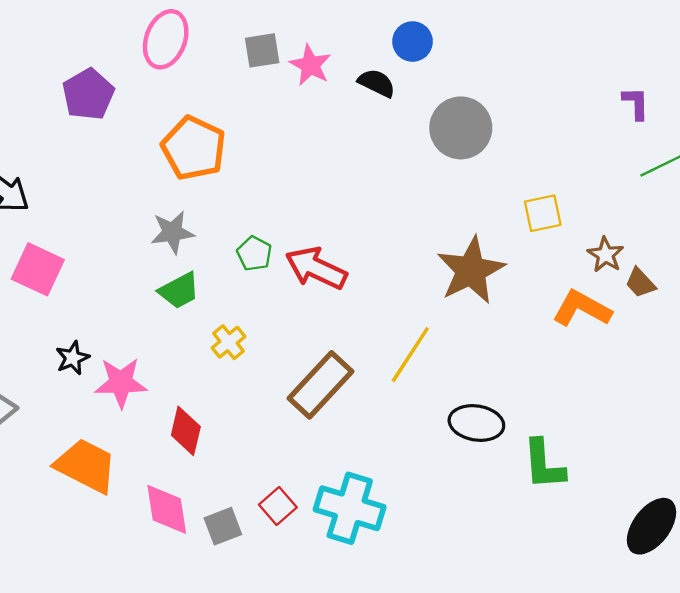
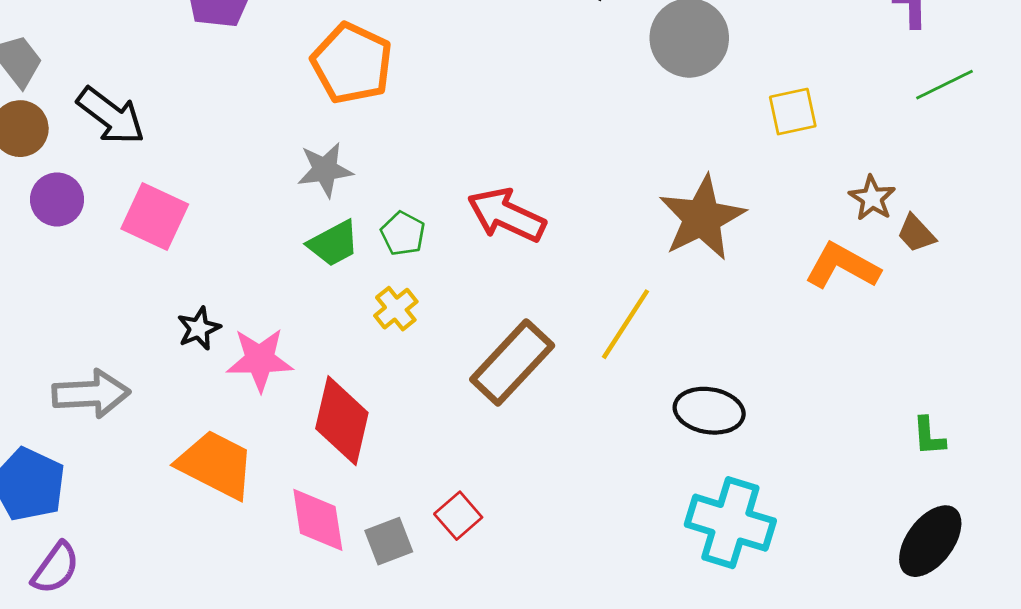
yellow square: (543, 213) -> (793, 112), moved
green pentagon: (254, 254) -> (403, 233), moved
red diamond: (186, 431) -> (342, 421), size x1.4
green L-shape: (544, 465) -> (929, 436), moved, size x0.6
cyan cross: (350, 508) -> (730, 523), moved

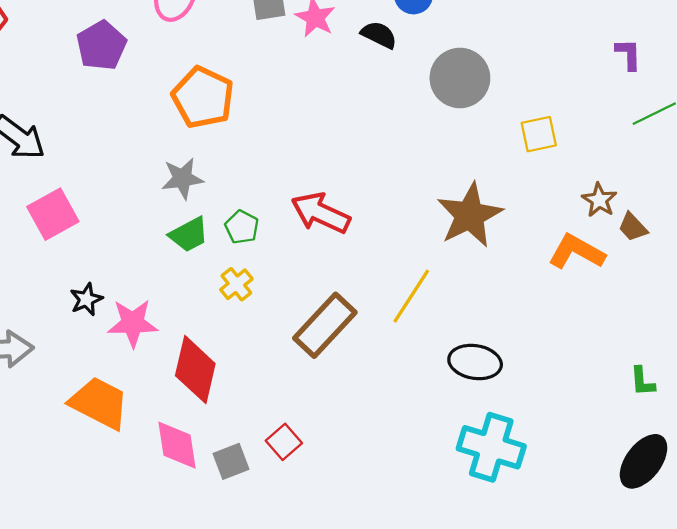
pink square: (155, 216) -> (53, 214), turned 36

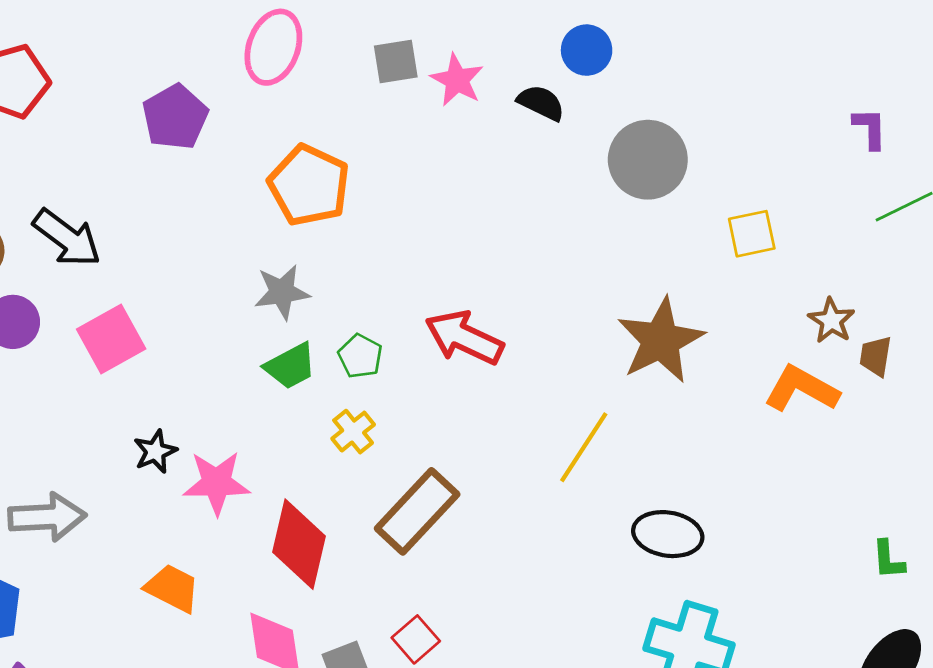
brown trapezoid: (633, 227) -> (876, 356), turned 52
brown rectangle: (325, 325) -> (417, 511), moved
orange trapezoid: (99, 403) -> (172, 588), size x0.7

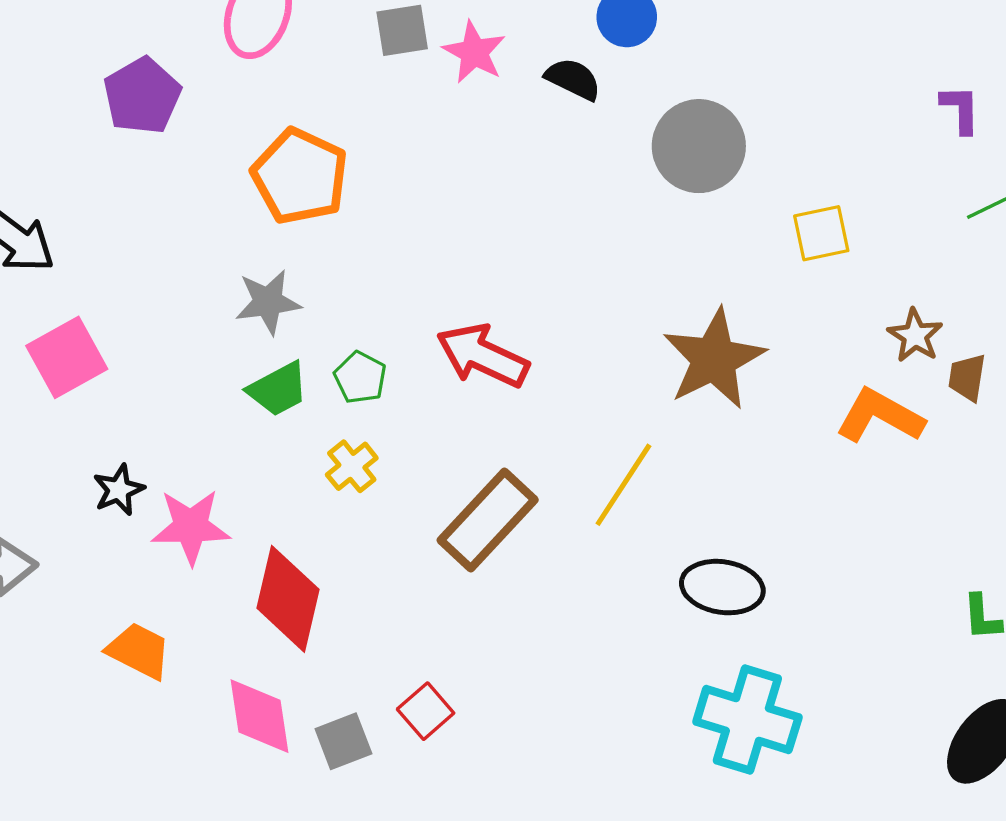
brown rectangle: (417, 511) -> (488, 520), moved

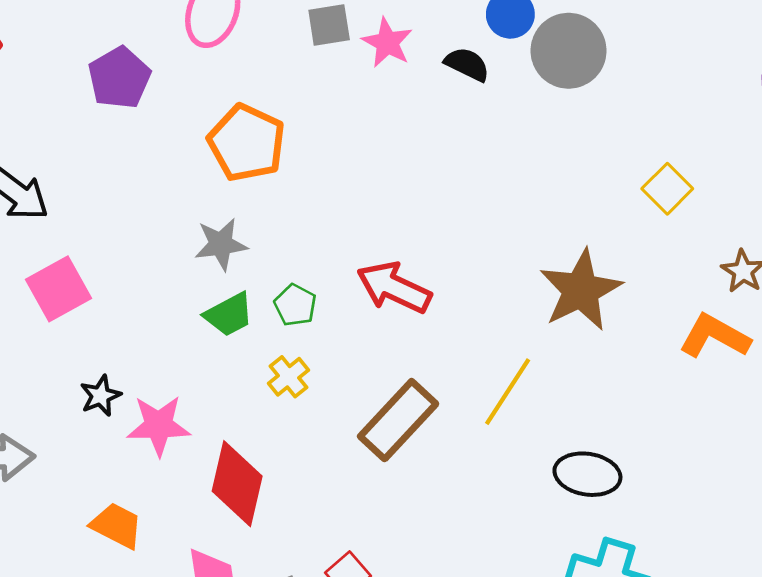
gray circle: (699, 146) -> (569, 51), moved
yellow square: (821, 233) -> (667, 189), turned -33

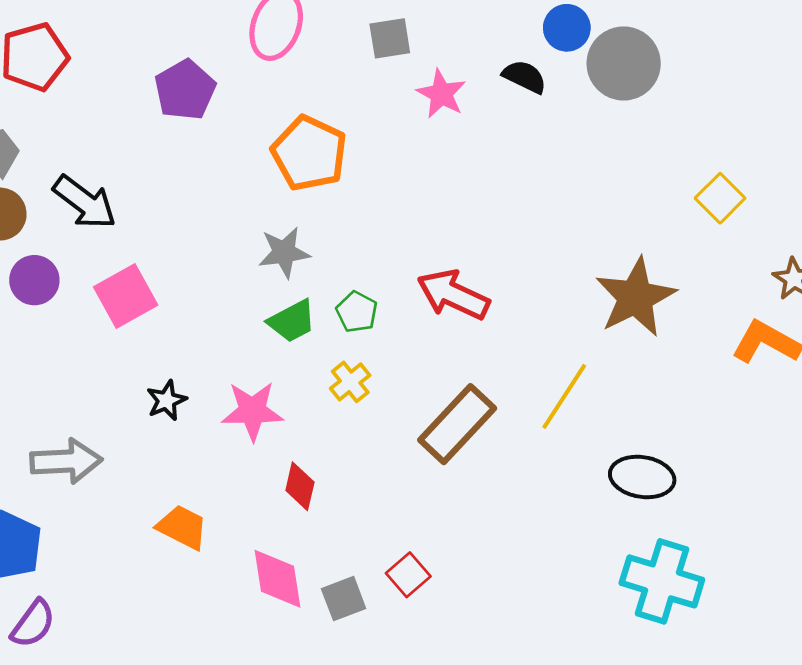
pink star: (387, 43) -> (441, 94), moved
pink star: (159, 425) -> (252, 411), moved
red diamond: (237, 484) -> (300, 486), size x0.6

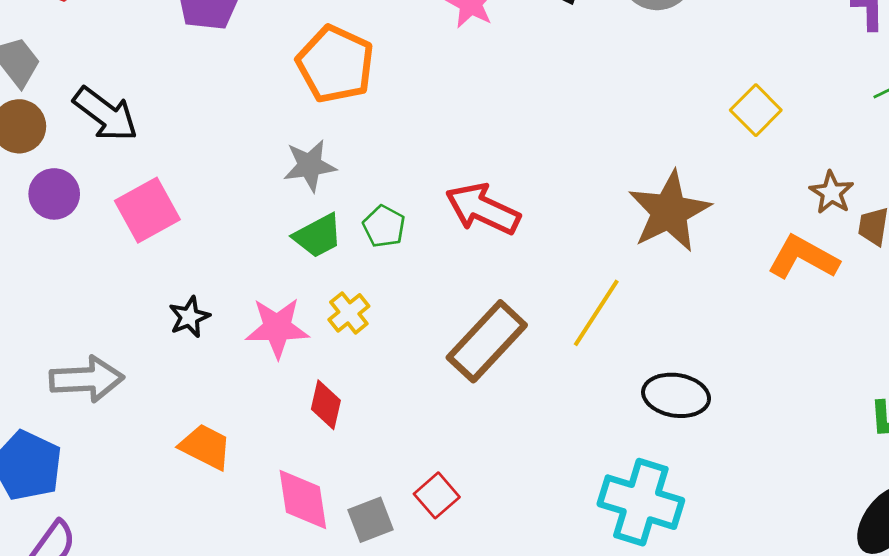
yellow cross: (350, 382) -> (349, 313), moved
cyan cross: (662, 581) -> (641, 502), moved

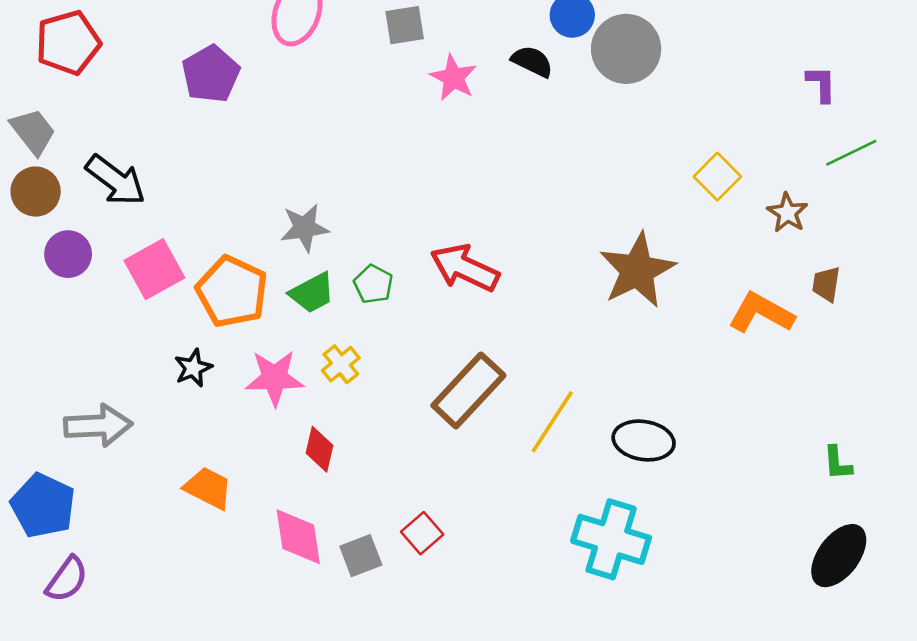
orange pentagon: (335, 64) -> (232, 292), moved
brown star: (831, 193) -> (787, 213), moved
yellow line: (596, 313) -> (552, 422), moved

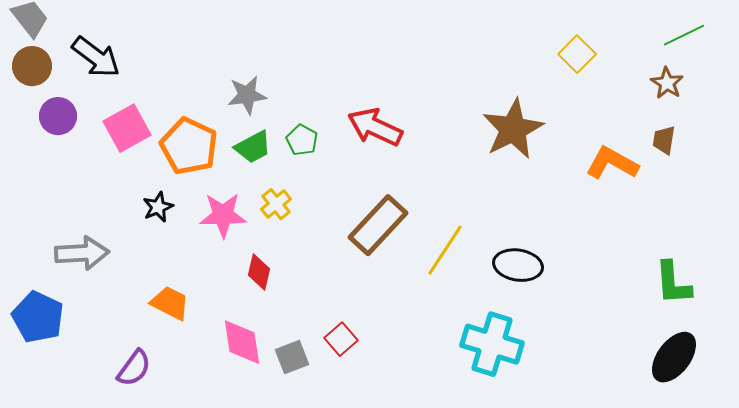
brown star: (787, 213) -> (667, 83), moved
green L-shape: (837, 463) -> (673, 283), size x1.6
purple semicircle: (67, 579) -> (134, 368), moved

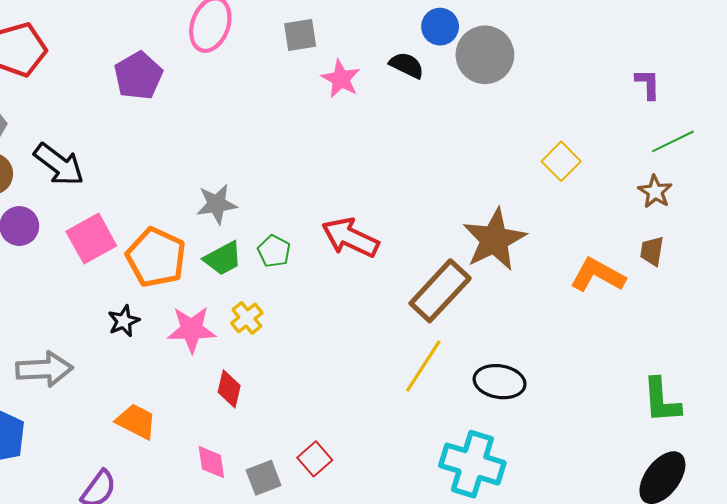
brown rectangle: (378, 225) -> (440, 291), moved
pink diamond: (242, 342) -> (211, 462), size x0.7

